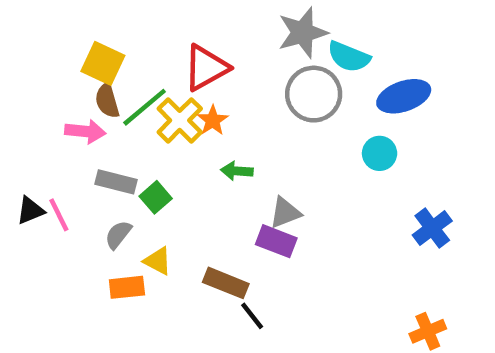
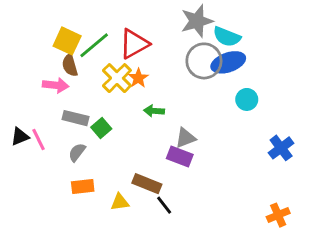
blue ellipse: (404, 96) -> (228, 62), moved
green line: (145, 107) -> (94, 45), moved
yellow triangle: (158, 261) -> (120, 202), moved, turned -36

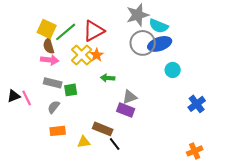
pink arrow: (56, 85) -> (50, 60), moved
green square: (101, 128) -> (71, 90), turned 32

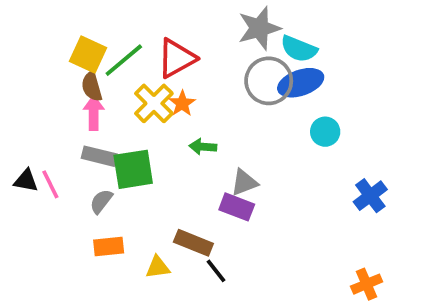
pink arrow: (50, 60) -> (94, 113), turned -96
green square: (71, 90) -> (133, 169), size x1.6
black triangle: (14, 96) -> (26, 181), turned 32

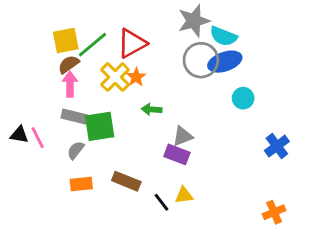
yellow square: (88, 55) -> (66, 40), turned -36
brown semicircle: (92, 86) -> (69, 64), turned 70
brown rectangle: (193, 243) -> (126, 181), moved
yellow triangle: (158, 267) -> (184, 195), moved

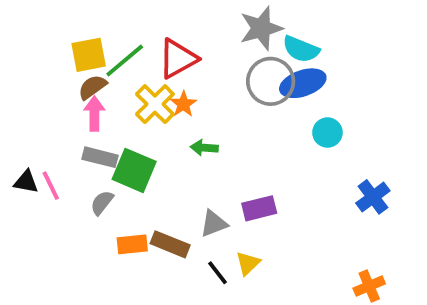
green square: (100, 126) -> (134, 170), turned 32
gray triangle: (183, 136) -> (214, 223), moved
purple rectangle: (177, 154) -> (259, 208), moved, turned -35
orange rectangle: (81, 184) -> (132, 244), moved
yellow triangle: (184, 195) -> (248, 263), turned -36

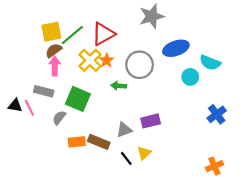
cyan semicircle: (301, 49) -> (210, 63), moved
gray circle: (271, 81) -> (140, 65), moved
gray rectangle: (100, 157) -> (44, 91), moved

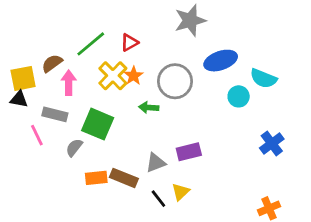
yellow square: (51, 32) -> (23, 78), moved
red triangle: (103, 34) -> (129, 43), size x0.6
brown semicircle: (54, 50) -> (52, 63), moved
black triangle: (15, 106) -> (19, 99), moved

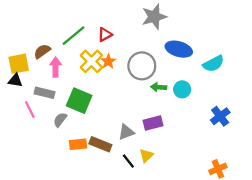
blue ellipse: (221, 61) -> (179, 49), turned 35
cyan semicircle: (263, 78) -> (213, 64), turned -50
cyan circle: (239, 96) -> (182, 89), moved
green arrow: (149, 107) -> (159, 87), moved

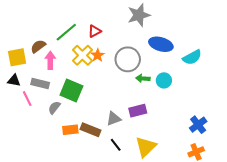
black triangle: (15, 80) -> (14, 80), moved
blue cross: (220, 116) -> (198, 125), moved
yellow triangle: (146, 155) -> (146, 147), moved, size x1.6

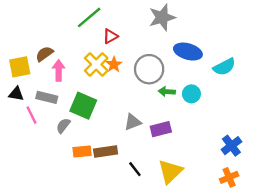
green line: (66, 32) -> (89, 17), moved
gray triangle: (114, 119) -> (133, 122), moved
brown rectangle: (90, 130) -> (106, 151), turned -30

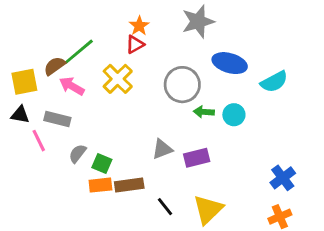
green line: (89, 17) -> (79, 52), moved
orange star: (114, 64) -> (139, 26), moved
pink arrow: (59, 70) -> (72, 86), turned -60
green square: (83, 106) -> (102, 164), moved, size x0.6

